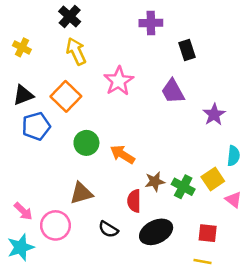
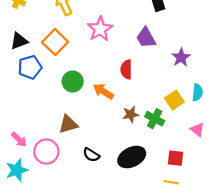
yellow square: (213, 179) -> (174, 100), moved
red semicircle: (134, 201) -> (126, 69), moved

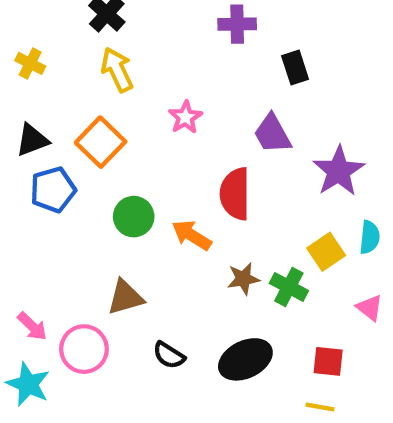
pink star: (100, 29) -> (185, 117), size x0.7
purple star: (181, 57) -> (339, 171), size x1.4
red semicircle: (126, 69) -> (235, 194), size x1.4
cyan star: (17, 170) -> (28, 384), turned -30

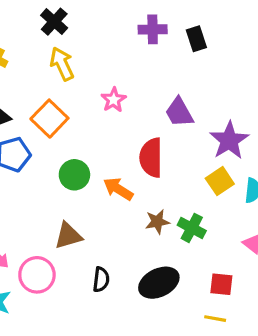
black rectangle: (295, 68) -> (196, 39), moved
yellow square: (326, 252) -> (220, 181), moved
black semicircle: (169, 355) -> (101, 280), turned -115

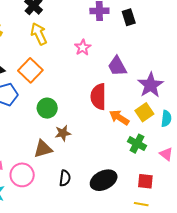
pink star: (114, 100) -> (83, 47), moved
orange arrow: (118, 189) -> (119, 117), moved
brown star: (157, 222) -> (63, 133), moved
green cross: (192, 228) -> (137, 144), moved

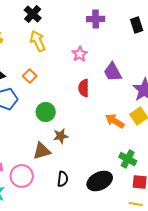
black rectangle: (129, 17) -> (137, 25), moved
orange square: (30, 70) -> (30, 76), size x0.6
red semicircle: (98, 97) -> (84, 88), moved, size x0.7
green cross: (137, 144) -> (128, 159), moved

